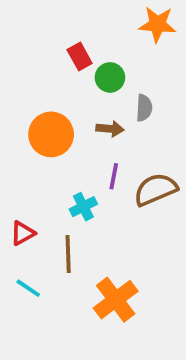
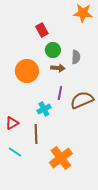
green circle: (110, 77) -> (53, 50), moved

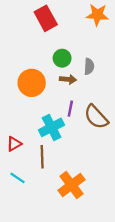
red rectangle: (42, 30) -> (46, 18), moved, size x1.5
brown semicircle: (82, 100) -> (96, 117), turned -110
cyan cross: (44, 109) -> (52, 127), size x1.5

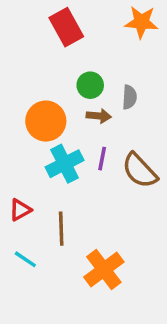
cyan cross: (52, 127) -> (65, 164), moved

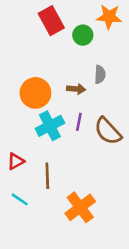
green circle: (90, 85) -> (83, 35), moved

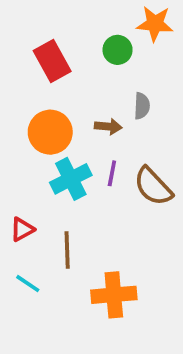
red rectangle: (51, 21) -> (52, 61), moved
orange cross: (80, 207) -> (114, 295), turned 32

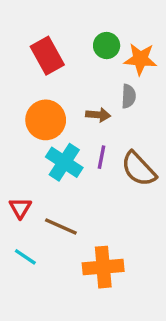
orange star: (155, 24) -> (140, 59), moved
cyan cross: (71, 179) -> (64, 162), turned -30
red triangle: (22, 229) -> (20, 208), turned -30
brown line: (67, 250) -> (61, 226), turned -64

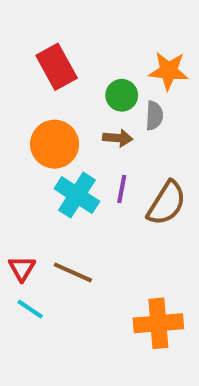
green circle: (107, 46) -> (122, 95), moved
brown semicircle: (139, 169) -> (167, 203), turned -105
red triangle: (20, 208) -> (22, 268), moved
orange cross: (103, 267) -> (158, 323), moved

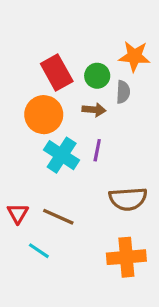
red rectangle: (57, 67) -> (57, 72), moved
brown semicircle: (167, 203) -> (128, 199), moved, turned 54
cyan line: (30, 309) -> (39, 251), moved

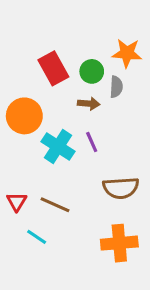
orange circle: (44, 115) -> (24, 116), moved
purple line: (97, 150) -> (92, 142), turned -35

